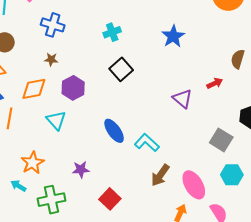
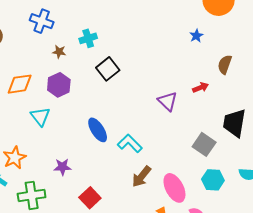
cyan cross: (112, 32) -> (88, 38), moved
blue star: (173, 36) -> (196, 36), moved, size x0.6
brown star: (51, 59) -> (59, 52), moved

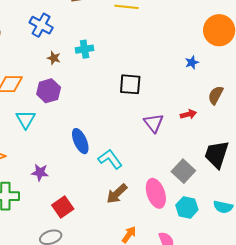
black square: (108, 69) -> (130, 84), moved, turned 35
pink ellipse: (174, 188) -> (156, 193), moved

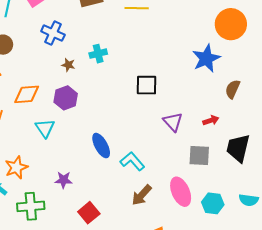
blue star: (192, 62) -> (206, 58), size x2.0
red arrow: (188, 114) -> (211, 120), moved
gray square: (183, 171) -> (199, 156), moved, turned -35

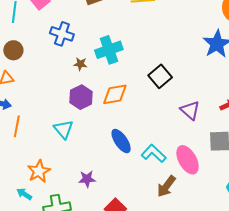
cyan cross: (98, 54) -> (109, 50), size x1.5
black square: (146, 85) -> (160, 76), turned -35
orange diamond: (27, 94) -> (115, 94), moved
pink ellipse: (181, 192) -> (188, 160), moved

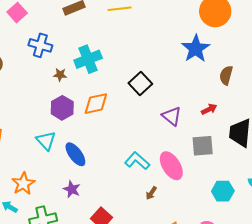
blue ellipse: (121, 141) -> (75, 154), moved
purple star: (87, 179) -> (72, 189), turned 30
brown arrow: (166, 186) -> (151, 193), size x0.6

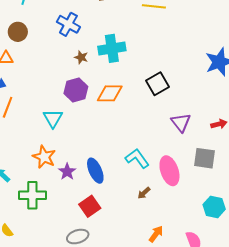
blue ellipse: (75, 154) -> (95, 171), moved
orange star: (23, 184) -> (44, 157), moved, turned -30

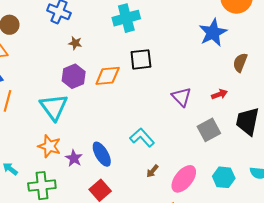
cyan cross: (112, 48) -> (126, 18), moved
black square: (158, 84) -> (141, 59), moved, turned 30
cyan triangle: (53, 118) -> (54, 107), size x1.4
gray square: (204, 158) -> (209, 130), turned -30
pink ellipse: (169, 171) -> (184, 179), moved, turned 64

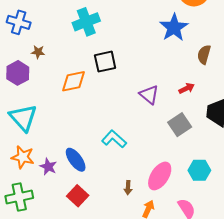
purple hexagon: (74, 76) -> (18, 73), moved
brown arrow: (152, 171) -> (128, 188), moved, turned -32

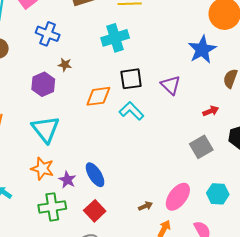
purple triangle: (149, 95) -> (171, 85), moved
cyan L-shape: (114, 139) -> (131, 111), moved
brown arrow: (128, 188) -> (145, 206), turned -120
green cross: (19, 197) -> (52, 207), moved

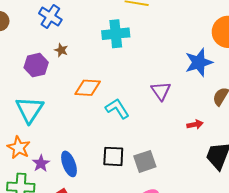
black square: (131, 79) -> (113, 156), moved
gray square: (201, 147) -> (145, 161), moved

